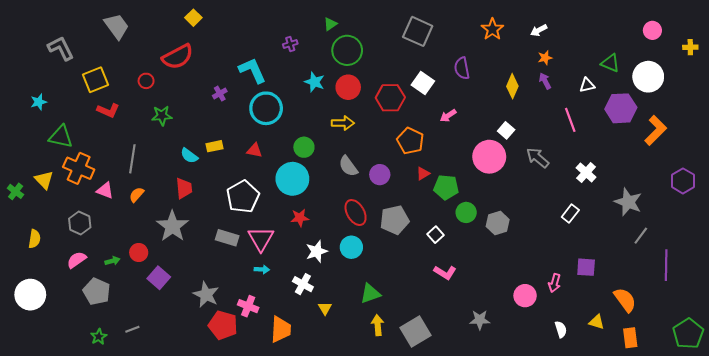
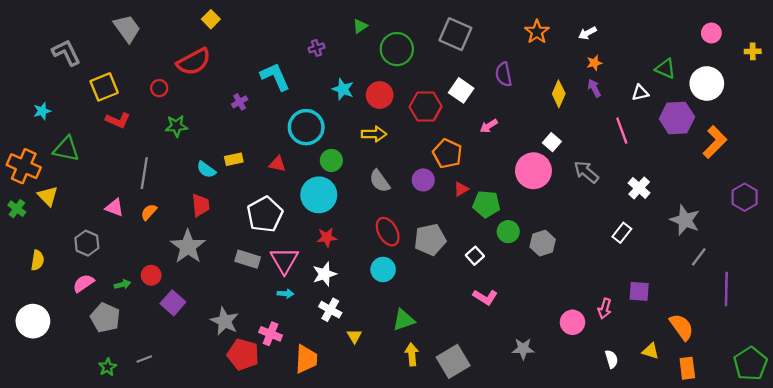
green circle: (347, 50) -> (397, 49), moved
cyan circle: (266, 108) -> (306, 127), moved
orange cross: (79, 168) -> (24, 166), moved
purple circle: (380, 175) -> (423, 180), moved
white star: (317, 251) -> (325, 274), moved

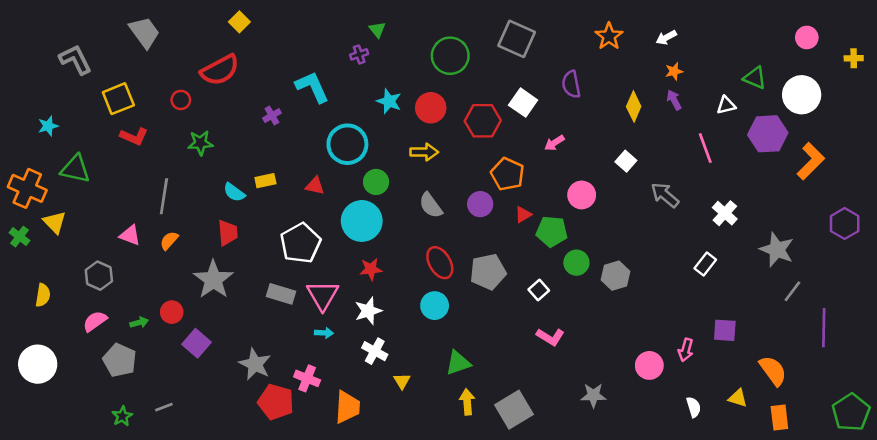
green triangle: (360, 26) -> (377, 30), moved, turned -35
pink circle: (533, 171) -> (582, 195), moved, size x0.7

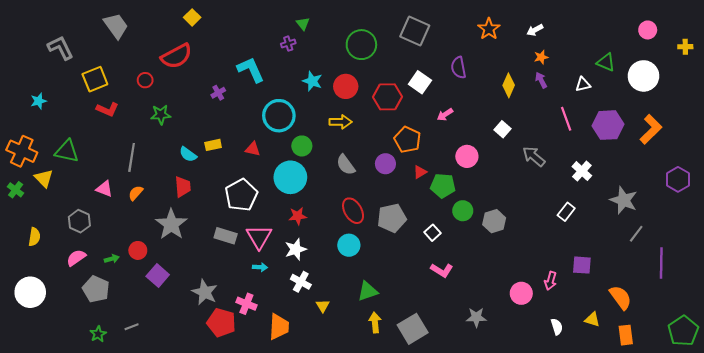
purple hexagon: (768, 134) -> (608, 125), moved
green triangle: (75, 169) -> (67, 151), moved

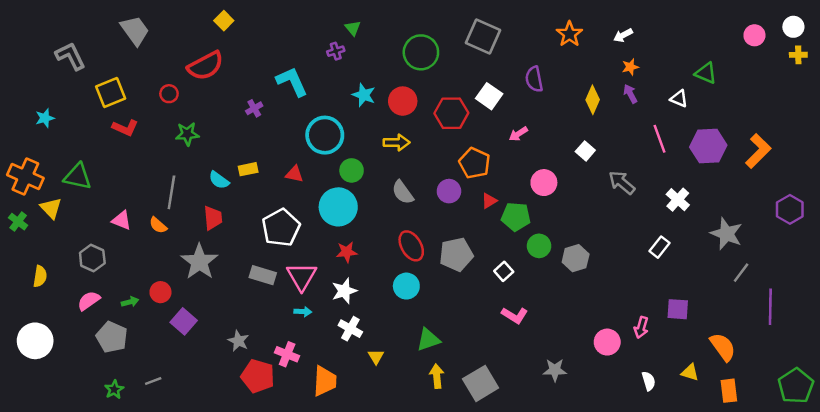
white circle: (643, 76) -> (793, 27), moved, size x0.6
white triangle: (583, 84) -> (679, 99), turned 35
gray line: (132, 157) -> (171, 192), moved
orange semicircle: (136, 193) -> (158, 225), turned -91
gray star: (205, 292) -> (238, 341), size x0.7

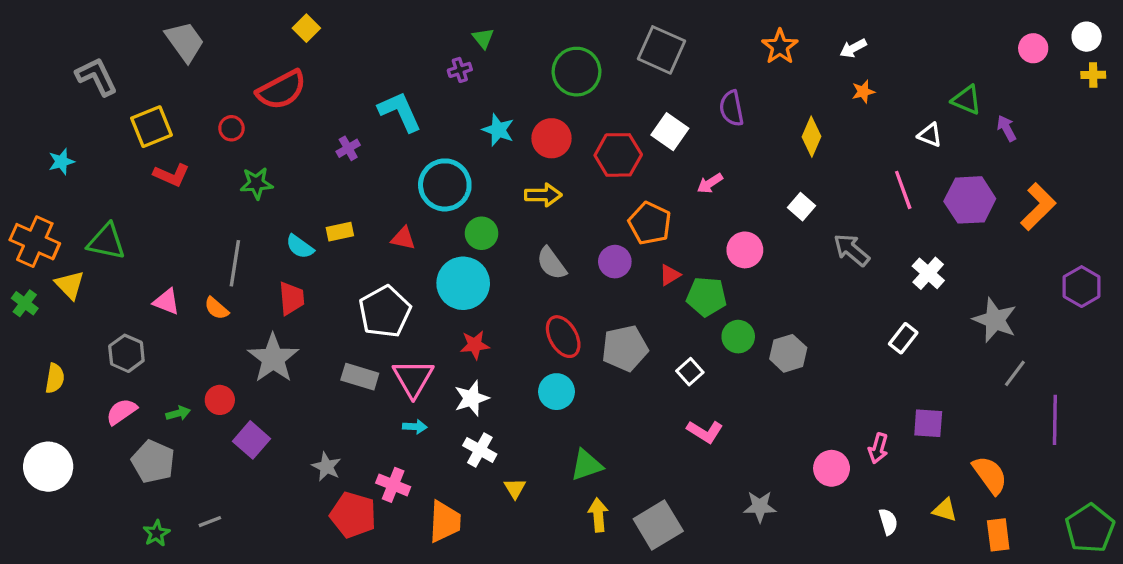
purple arrow: (630, 94) -> (1007, 128), moved

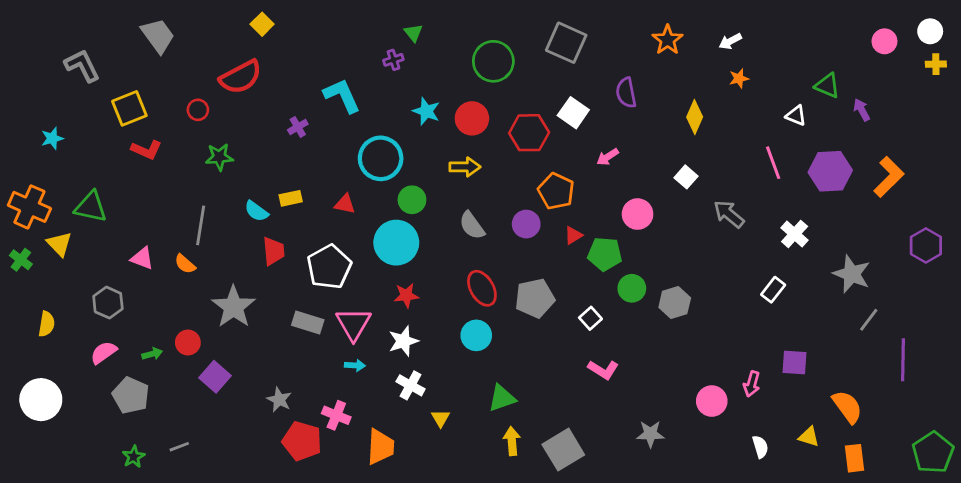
red trapezoid: (291, 298) -> (274, 251), moved

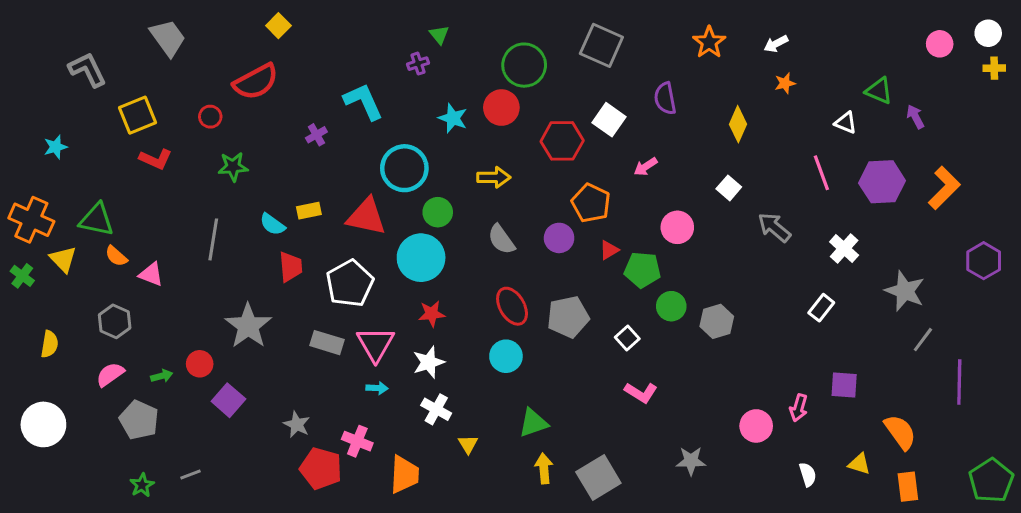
red circle: (472, 118) -> (501, 108), moved
red triangle: (345, 204) -> (366, 217), size x1.8
orange semicircle: (185, 264) -> (116, 256), moved

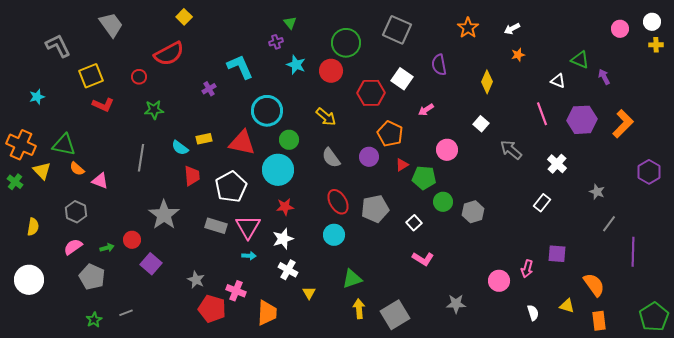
cyan star: (453, 118) -> (296, 65), moved
yellow arrow: (494, 177) -> (326, 117), turned 40
gray star: (905, 291) -> (597, 192), size x0.6

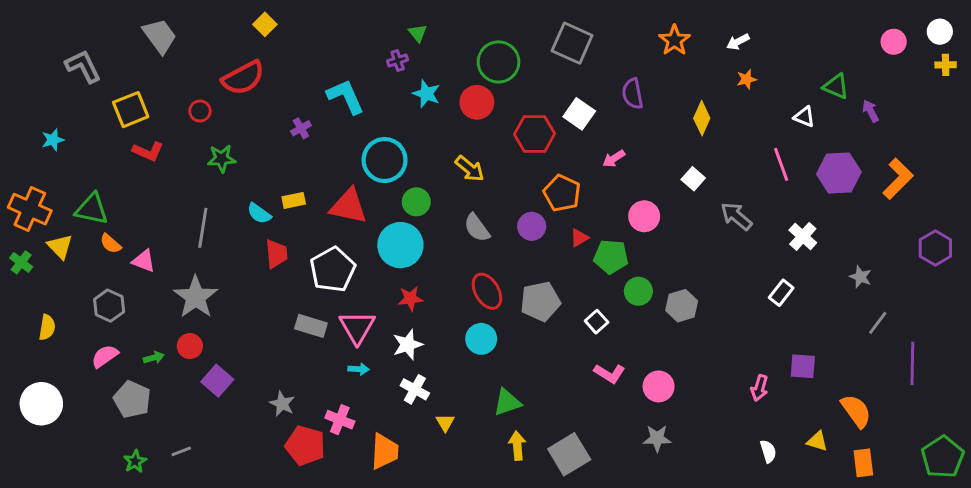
gray star: (164, 215) -> (196, 297), moved
pink circle: (499, 281) -> (659, 386), moved

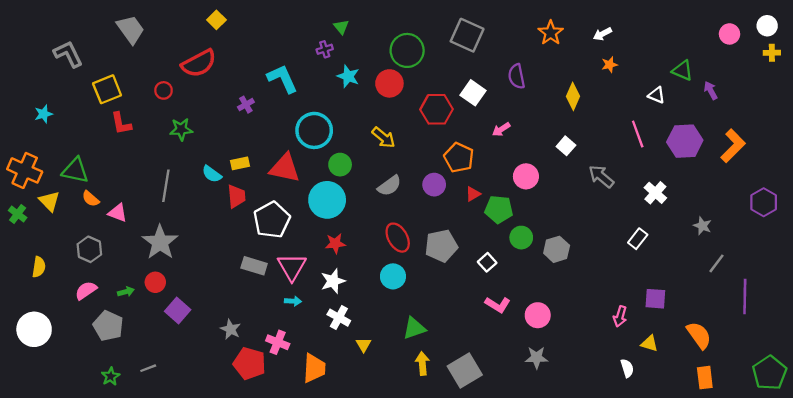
red L-shape: (148, 151) -> (121, 123), turned 55
gray semicircle: (477, 228) -> (389, 186), turned -90
red trapezoid: (276, 254) -> (236, 196), moved
yellow triangle: (817, 441) -> (649, 343), moved

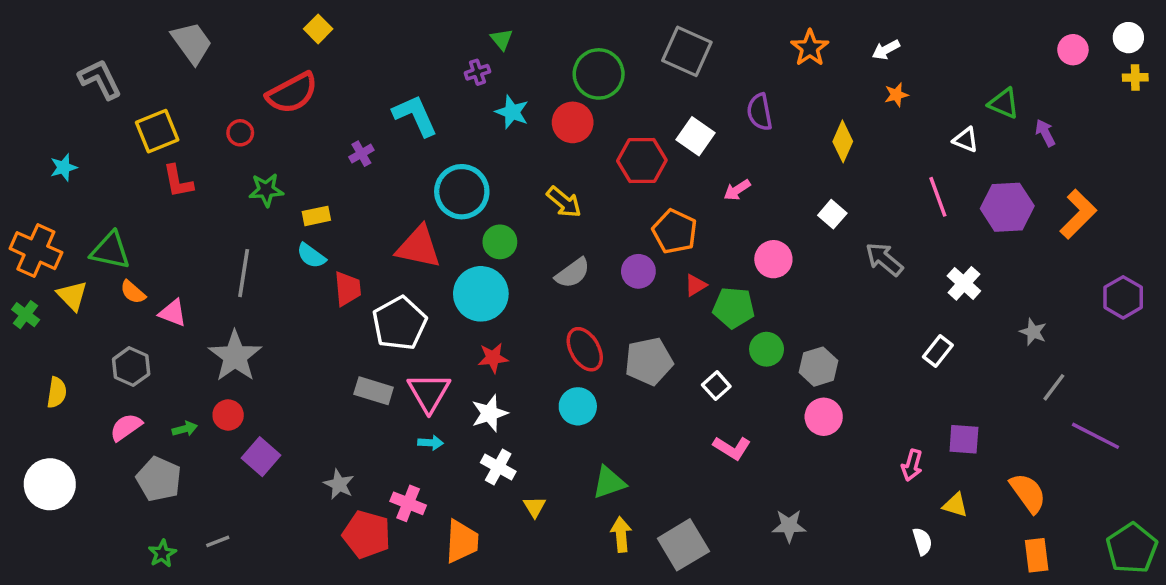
yellow rectangle: (240, 163) -> (316, 216), moved
purple line: (745, 296) -> (1095, 436), turned -64
pink circle: (538, 315) -> (824, 417), moved

